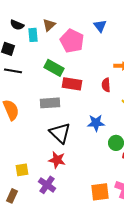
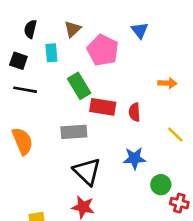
black semicircle: (17, 25) -> (30, 29), turned 80
cyan rectangle: (33, 35) -> (51, 53), moved
green rectangle: (54, 68) -> (79, 86), turned 30
red semicircle: (106, 85) -> (134, 112), moved

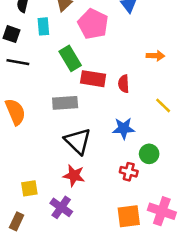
red cross: (179, 203) -> (129, 172), moved

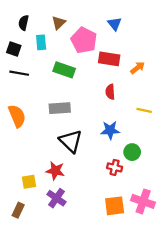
orange arrow: (155, 56) -> (138, 68), turned -40
green rectangle: (70, 58) -> (64, 70), turned -40
red rectangle: (93, 79) -> (109, 59), moved
yellow line: (163, 105) -> (144, 110), turned -32
red star: (74, 176) -> (55, 171), moved

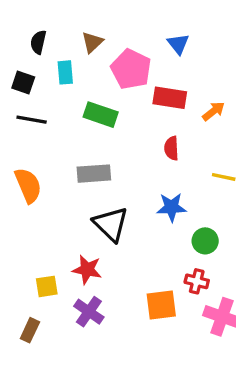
red cross: (115, 167) -> (197, 281), moved
orange square: (115, 206) -> (161, 305), moved

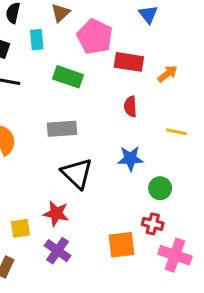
blue triangle: (178, 44) -> (148, 14), moved

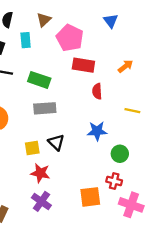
red rectangle: (129, 62) -> (83, 65), moved
green rectangle: (68, 77) -> (39, 80), moved
black triangle: (77, 173) -> (56, 142), size x0.7
yellow square: (20, 228) -> (32, 148), moved

